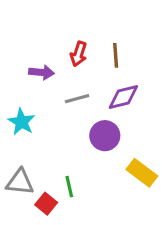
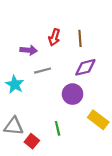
gray line: (77, 99) -> (43, 71), moved
green line: (69, 187) -> (58, 128), moved

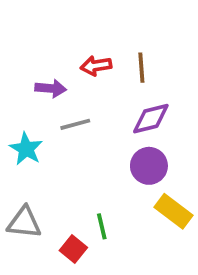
red arrow: (54, 37) -> (96, 66), turned 63
purple circle: (73, 94) -> (149, 166), moved
red square: (32, 141) -> (73, 249), moved

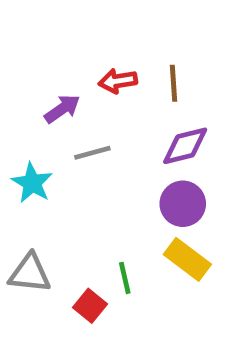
purple arrow: (51, 88) -> (62, 109), turned -40
yellow rectangle: (174, 211) -> (187, 259), moved

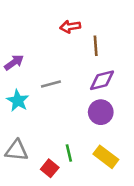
red arrow: (118, 81) -> (70, 27), moved
purple arrow: (62, 109) -> (14, 62), moved
yellow rectangle: (187, 259) -> (106, 157), moved

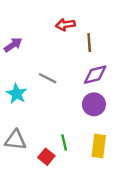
purple arrow: (14, 62) -> (13, 45), moved
gray line: (51, 84) -> (48, 78), turned 42
yellow rectangle: (106, 157) -> (99, 146), turned 60

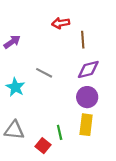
yellow rectangle: (99, 146) -> (86, 125), moved

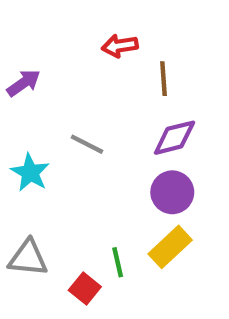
yellow rectangle: (86, 125) -> (170, 247), turned 40

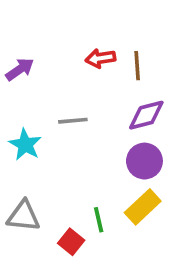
red arrow: (120, 46) -> (100, 58), moved
gray line: (87, 144) -> (73, 121), turned -32

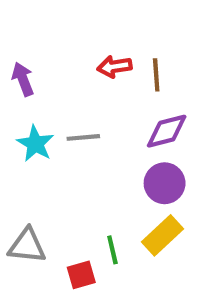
purple arrow: (20, 69) -> (23, 79), turned -76
cyan star: (25, 145) -> (35, 144), moved
red square: (71, 242) -> (81, 275), turned 35

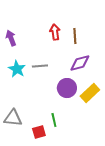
red arrow: (115, 67) -> (55, 32), turned 91
purple circle: (165, 183) -> (67, 88), moved
yellow rectangle: (162, 235) -> (90, 93), moved

